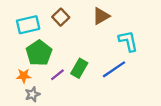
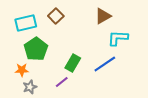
brown triangle: (101, 16) -> (103, 16), moved
cyan L-shape: (128, 41) -> (118, 38), turned -75
purple line: (57, 75) -> (62, 82), moved

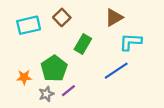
green pentagon: (36, 49) -> (54, 68), moved
green rectangle: (73, 63) -> (83, 44), moved
gray star: (30, 87) -> (46, 94), moved

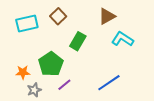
cyan L-shape: (131, 42) -> (122, 39), turned 30
blue line: (116, 71) -> (109, 83), moved
gray star: (46, 94) -> (34, 90), moved

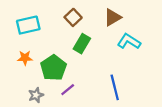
brown square: (58, 16) -> (73, 17), moved
orange star: (23, 72) -> (25, 58), moved
blue line: (109, 83) -> (115, 87), turned -70

